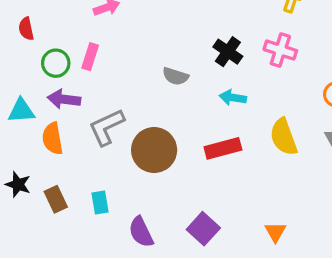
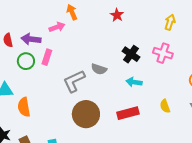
purple arrow: (64, 99) -> (31, 39), moved
gray L-shape: (107, 127) -> (74, 81), moved
yellow semicircle: (284, 137) -> (165, 106), size x0.6

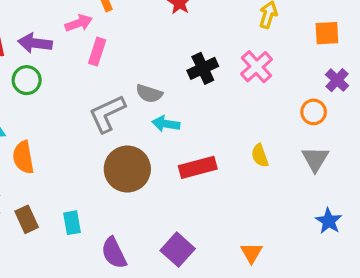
pink cross: (163, 53) -> (256, 67), turned 30
black cross: (131, 54) -> (203, 68), turned 30
pink rectangle: (47, 57) -> (97, 52), moved
cyan arrow: (134, 82) -> (166, 124), moved

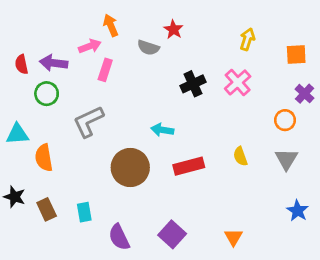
gray semicircle: (149, 94) -> (148, 48), moved
gray L-shape: (107, 114) -> (88, 121), moved

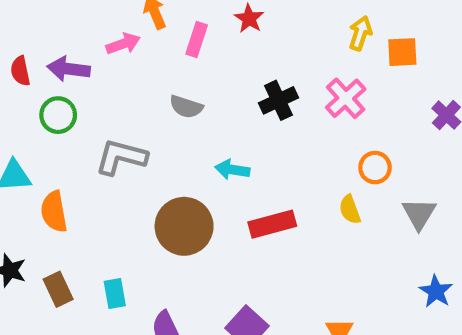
gray semicircle: (148, 48) -> (186, 107), moved
orange square: (296, 55) -> (402, 52), moved
pink rectangle: (105, 70) -> (197, 40), moved
orange circle: (285, 120) -> (375, 168), moved
gray L-shape: (88, 121) -> (121, 157), turned 40

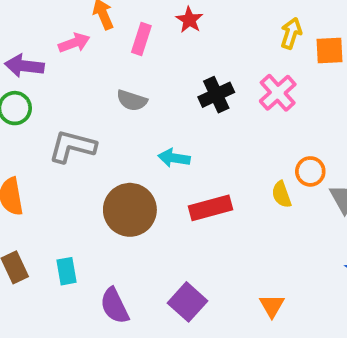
orange circle: (375, 168) -> (310, 171), moved

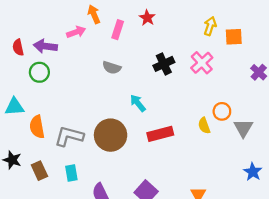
gray L-shape: (72, 146) -> (69, 136), moved
cyan arrow: (174, 158) -> (138, 103), turned 42

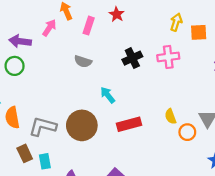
pink arrow: (76, 32) -> (49, 28), turned -36
pink cross: (202, 63) -> (168, 57), turned 35
orange circle: (222, 111) -> (187, 132), moved
brown rectangle: (39, 171) -> (25, 153), moved

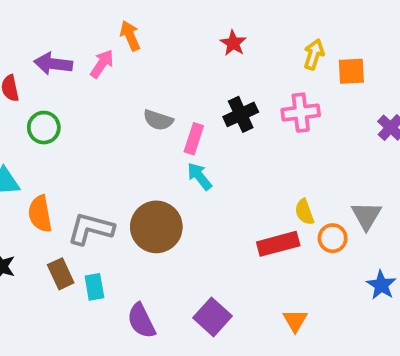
red star: (117, 14) -> (233, 43), moved
pink rectangle: (89, 26) -> (194, 139), moved
purple arrow: (20, 41) -> (53, 64), moved
red rectangle: (129, 124) -> (278, 244), moved

